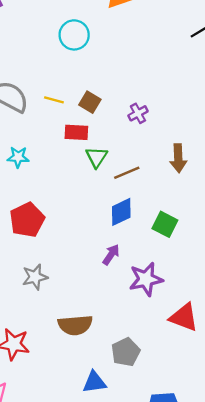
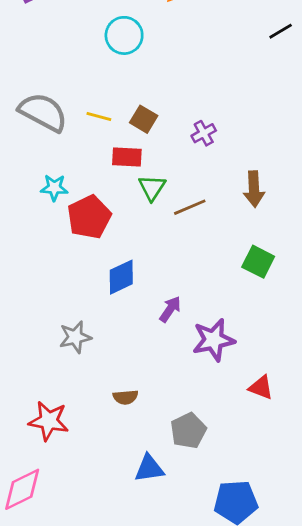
blue diamond: (121, 212) -> (121, 277), moved
red pentagon: (27, 220) -> (89, 217), moved
green square: (165, 224) -> (258, 262), moved
red triangle: (184, 317) -> (261, 387), size x0.7
brown semicircle: (75, 325) -> (125, 397), size x0.6

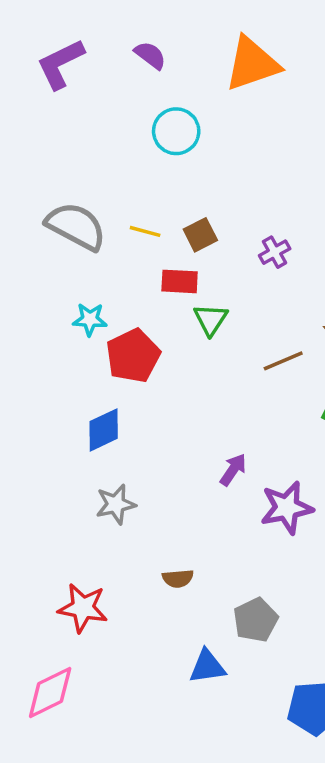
brown square: (144, 119) -> (200, 235), turned 32
brown line: (190, 207) -> (283, 361), moved
blue diamond: (121, 277) -> (104, 430), moved

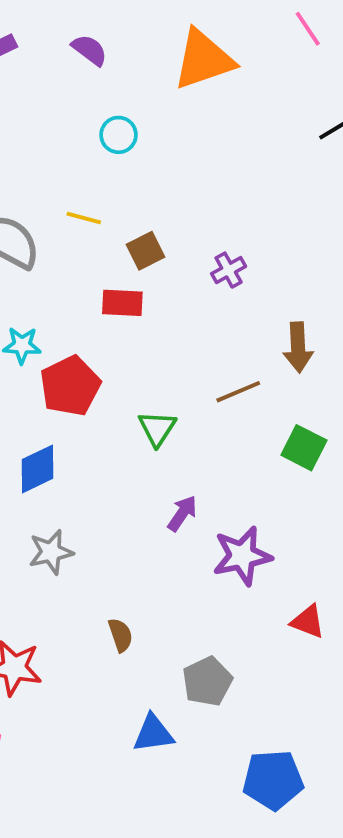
cyan circle: (176, 131) -> (119, 135), size x0.7
yellow line: (145, 231) -> (84, 218), moved
green triangle: (211, 319) -> (157, 428), moved
brown semicircle: (178, 579) -> (120, 635), turned -104

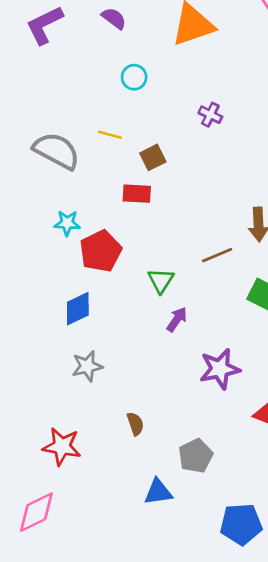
purple cross: (229, 270) -> (210, 115), moved, turned -35
purple arrow: (182, 513) -> (177, 319), moved

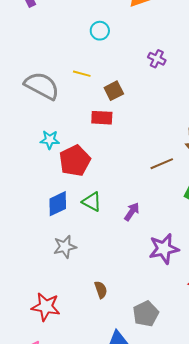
green triangle: (161, 281) -> (92, 202), moved, turned -35

